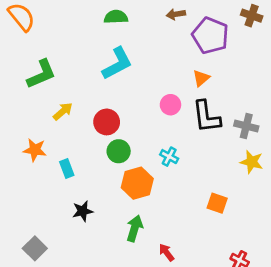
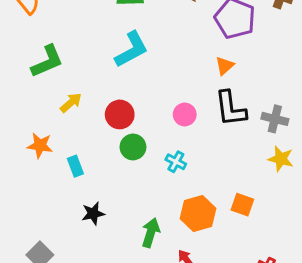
pink circle: (170, 105) -> (185, 114), moved
cyan cross: (169, 157) -> (176, 162), moved
orange hexagon: (137, 183) -> (198, 213), moved

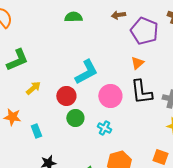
cyan L-shape: (132, 49) -> (86, 72), moved
pink circle: (185, 114) -> (110, 96), size x1.5
orange square: (242, 205) -> (160, 157), moved

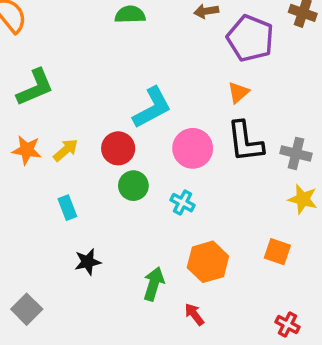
yellow arrow: (33, 88) -> (66, 150), moved
orange star: (12, 117) -> (27, 150), moved

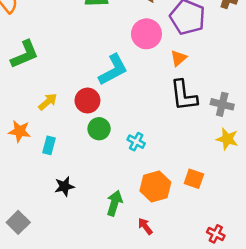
pink circle: (193, 148) -> (146, 34), moved
orange star: (27, 150) -> (19, 131), moved
cyan rectangle: (67, 208) -> (49, 145), turned 36
orange square: (277, 252) -> (194, 179), moved

